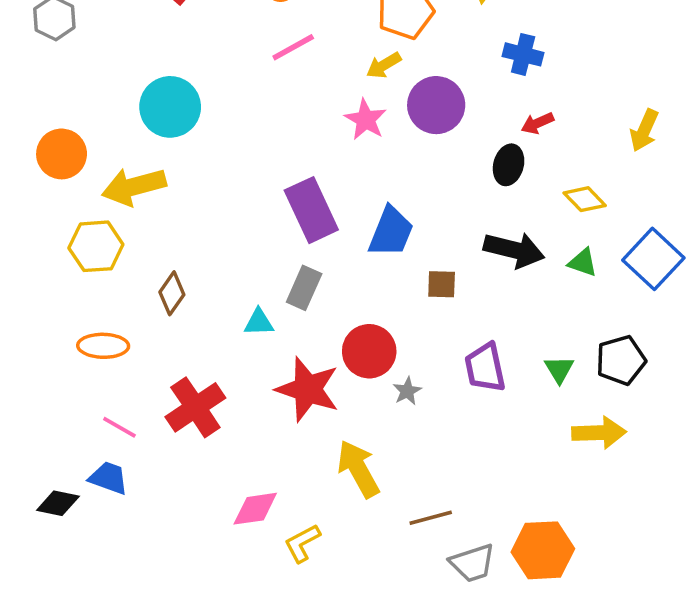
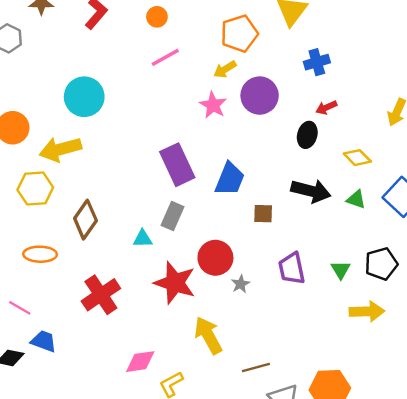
blue cross: (523, 54) -> (317, 62), turned -30
brown diamond: (172, 293) -> (85, 220), size x1.4
pink line: (119, 427) -> (20, 308), moved

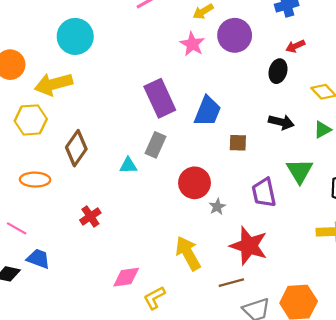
black arrow: (311, 191) -> (281, 122), size x0.7
green triangle: (356, 199) -> (322, 130), turned -48
green triangle: (341, 270) -> (300, 171), moved, size x1.5
red star: (175, 283) -> (249, 246), moved
red cross: (101, 295) -> (90, 216), size x0.6

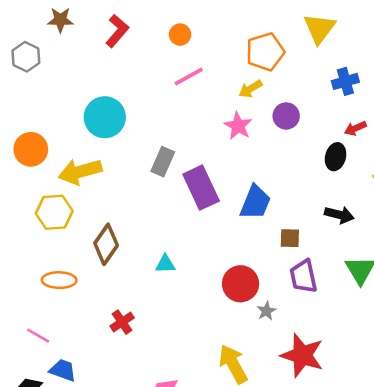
purple circle: (235, 35) -> (286, 116), size x0.7
gray rectangle: (155, 145) -> (163, 162), moved
purple trapezoid: (264, 193) -> (303, 276), moved

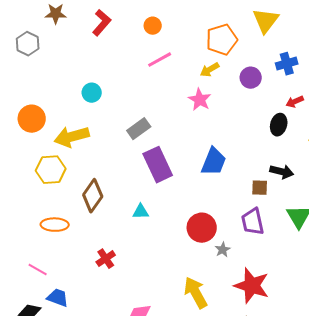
purple circle: (286, 116) -> (251, 78), moved
cyan circle: (105, 117) -> (92, 93), size x0.6
gray rectangle: (163, 162) -> (139, 129), turned 30
purple rectangle: (201, 188) -> (158, 165), moved
brown square: (290, 238) -> (260, 188), moved

